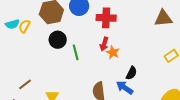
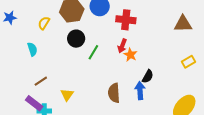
cyan semicircle: (12, 24) -> (32, 49), moved, turned -96
green line: (76, 52) -> (93, 52), turned 42
blue arrow: (125, 88) -> (140, 91), turned 48

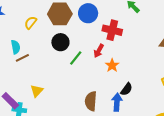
red arrow: (122, 46) -> (99, 51), moved
brown line: (41, 81) -> (22, 58), moved
yellow triangle: (67, 95) -> (37, 91), moved

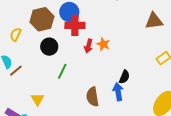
red cross: (112, 30) -> (75, 25), moved
green line: (76, 58) -> (62, 71), moved
orange star: (112, 65) -> (103, 44), moved

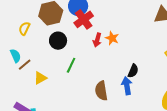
red cross: (75, 25) -> (84, 19), turned -36
yellow triangle: (37, 99) -> (40, 78), moved, turned 32

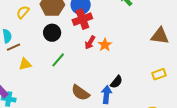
brown semicircle: (101, 91) -> (80, 93), turned -60

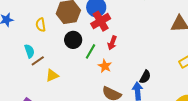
yellow semicircle: (23, 12) -> (41, 25), turned -40
orange star: (105, 45) -> (105, 66), moved
green line: (58, 60) -> (90, 51), moved

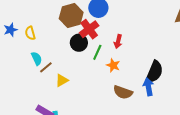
red cross: (101, 21) -> (89, 29), moved
yellow semicircle: (41, 25) -> (30, 33), moved
black semicircle: (145, 77) -> (154, 72), size x1.6

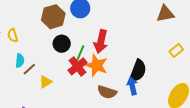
red cross: (89, 29) -> (78, 66), moved
red arrow: (118, 41) -> (101, 41), size x1.6
cyan semicircle: (37, 59) -> (20, 61), turned 32
orange star: (113, 65) -> (97, 65), size x1.6

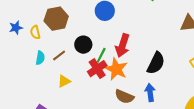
brown hexagon: (53, 17) -> (56, 19), moved
brown line: (29, 69) -> (59, 55), moved
black semicircle: (138, 71) -> (156, 63), moved

